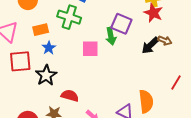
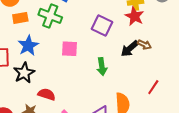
orange rectangle: (41, 30) -> (20, 18), moved
green arrow: (111, 36) -> (102, 67), moved
blue star: (49, 48) -> (28, 46), size x1.5

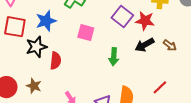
red star: (134, 16) -> (145, 21), moved, turned -30
brown arrow: (144, 45) -> (170, 45), moved
red semicircle: (47, 94) -> (56, 61), moved, turned 66

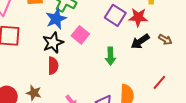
blue star: (46, 21) -> (56, 19), moved
pink square: (86, 33) -> (80, 35), turned 30
black star: (36, 47) -> (53, 43), moved

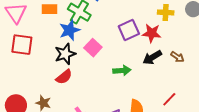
purple square: (115, 15) -> (129, 30), turned 30
green arrow: (110, 56) -> (122, 70), turned -96
red semicircle: (53, 66) -> (64, 77), turned 48

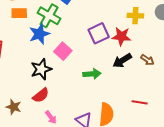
black star: (65, 54) -> (41, 69), moved
red semicircle: (64, 77) -> (41, 95), moved
red line: (169, 99) -> (140, 102), turned 56

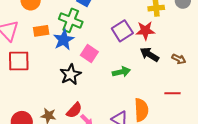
orange rectangle: (19, 13) -> (41, 31), moved
brown arrow: (147, 60) -> (179, 59), moved
black arrow: (122, 61) -> (150, 54), turned 72
red semicircle: (41, 95) -> (74, 110), moved

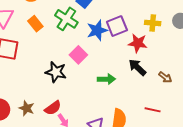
orange rectangle: (41, 31) -> (35, 24), turned 49
purple square: (122, 31) -> (117, 26), moved
blue star: (64, 40) -> (97, 30), moved
black star: (70, 74) -> (56, 72), turned 30

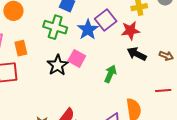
orange rectangle: (35, 24) -> (21, 48), moved, turned 42
black star: (56, 72) -> (58, 65), moved, turned -30
green arrow: (106, 79) -> (110, 74), turned -48

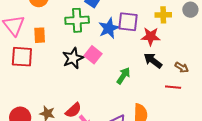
purple square: (106, 20) -> (128, 22), turned 35
green cross: (55, 27) -> (77, 20), turned -30
red line: (163, 91) -> (173, 87), moved

